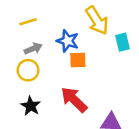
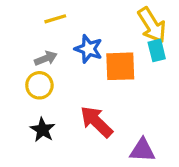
yellow arrow: (97, 20) -> (152, 25), moved
yellow line: (28, 22) -> (55, 19), moved
orange square: (78, 60) -> (120, 66), moved, size x1.5

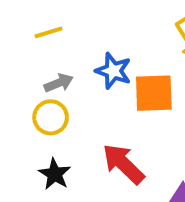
yellow line: (55, 19) -> (49, 32), moved

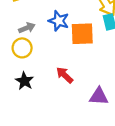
red arrow: (123, 164) -> (65, 75), size x0.7

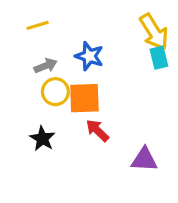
orange square: (82, 34) -> (84, 98), moved
yellow circle: (22, 48) -> (55, 92), moved

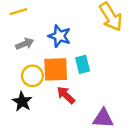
cyan rectangle: (159, 58) -> (83, 64), moved
yellow circle: (55, 92) -> (32, 76), moved

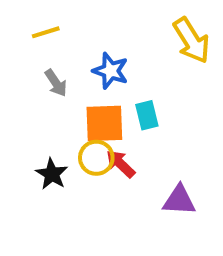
gray arrow: (25, 44) -> (56, 83), turned 78
yellow circle: (32, 76) -> (96, 158), moved

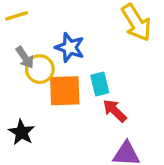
yellow circle: (96, 158) -> (40, 69), moved
red arrow: (121, 164) -> (115, 111), moved

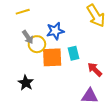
blue star: (70, 47) -> (55, 31), turned -30
red arrow: (115, 111) -> (95, 70), moved

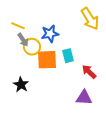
yellow line: (23, 12) -> (18, 26), moved, turned 40

